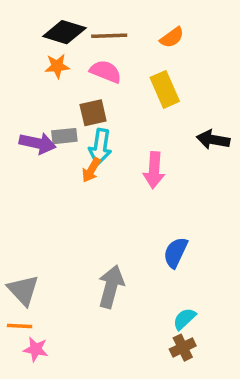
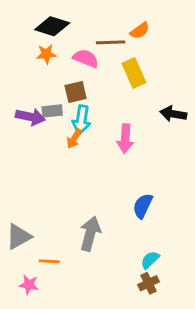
brown line: (109, 36) -> (111, 42), moved
gray triangle: (23, 290) -> (19, 237), turned 44
orange line: (20, 326) -> (49, 261), moved

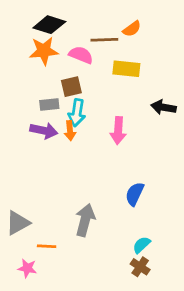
orange star: (46, 54) -> (44, 51), size x1.5
yellow rectangle: (134, 73) -> (126, 69), turned -60
purple arrow: (30, 117) -> (44, 131), moved
orange arrow: (74, 139) -> (70, 131), turned -36
brown cross: (149, 283) -> (140, 267), turned -30

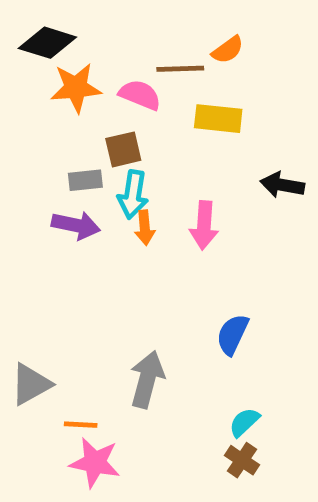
black diamond: (49, 25) -> (47, 43), moved
orange arrow: (70, 131) -> (145, 228), moved
pink star: (27, 268) -> (95, 463), moved, size x1.5

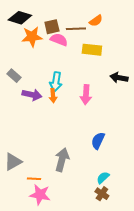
brown square: (123, 149) -> (52, 27), moved
gray rectangle: (85, 180) -> (14, 76), moved, turned 48
orange arrow: (145, 228) -> (53, 96), moved

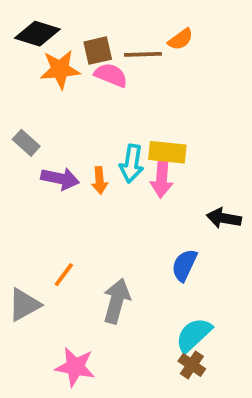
yellow rectangle: (92, 50) -> (167, 152), moved
black arrow: (119, 78) -> (224, 218), moved
cyan arrow: (56, 82) -> (132, 164), moved
cyan semicircle: (103, 178) -> (194, 335), size x1.5
orange line: (34, 179) -> (64, 275), moved, turned -56

